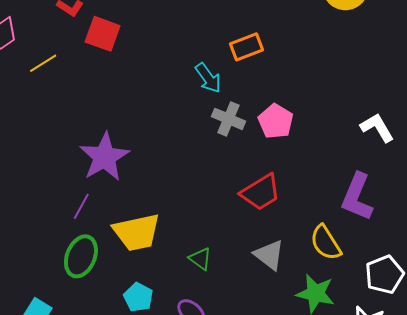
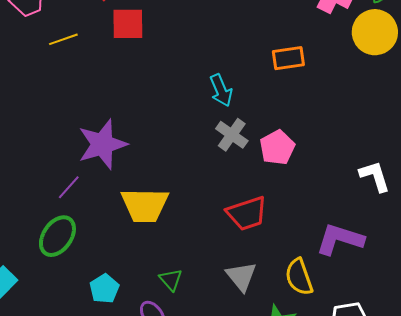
red square: (103, 34) -> (128, 24), turned -33
orange rectangle: (247, 47) -> (288, 58), moved
purple L-shape: (357, 197) -> (340, 239), turned 72
yellow trapezoid: (137, 232) -> (145, 205), moved
green triangle: (200, 259) -> (171, 280), moved

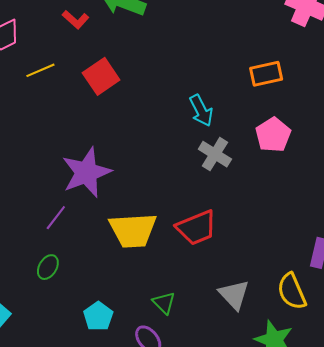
red square: (128, 24) -> (101, 76), moved, turned -30
pink pentagon: (277, 148) -> (273, 135), moved
red trapezoid: (247, 213) -> (197, 228), moved
green ellipse: (57, 236) -> (48, 267), size x0.6

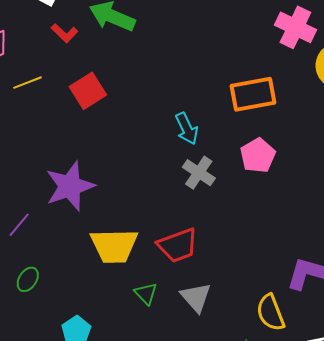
orange rectangle: (266, 74) -> (253, 94), size x1.4
purple line: (56, 218) -> (19, 225), moved
gray triangle: (234, 295) -> (196, 297), moved
green triangle: (164, 303) -> (146, 294), moved

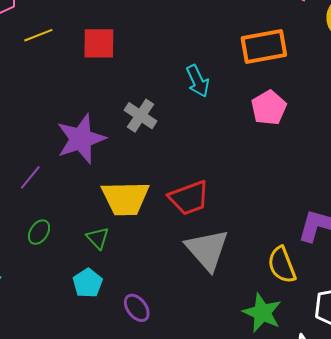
red square: (88, 91) -> (99, 43), turned 33
gray cross: (199, 173) -> (141, 116), moved
green triangle: (146, 294) -> (98, 238), moved
gray triangle: (196, 297) -> (207, 250), size x1.4

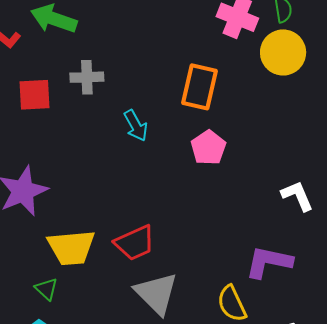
orange rectangle: (264, 47) -> (200, 87), turned -63
gray cross: (141, 116) -> (87, 77), moved, turned -32

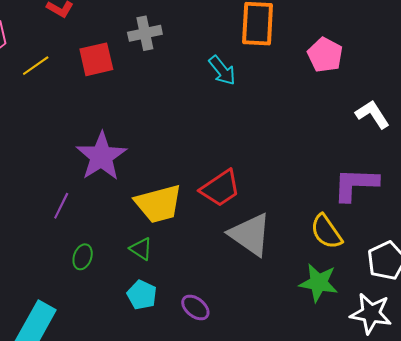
cyan arrow: (136, 126) -> (222, 70), moved
pink pentagon: (208, 148) -> (325, 55), moved

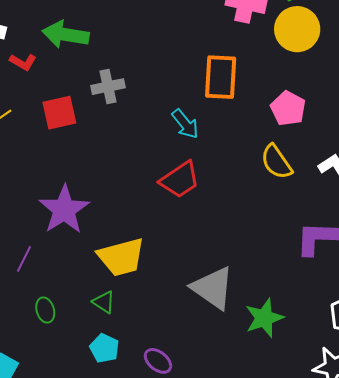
red trapezoid: (220, 188) -> (180, 180), moved
yellow semicircle: (326, 232) -> (276, 162), moved
green ellipse: (83, 257) -> (45, 310), turned -35
green star: (318, 283) -> (264, 318), moved, turned -30

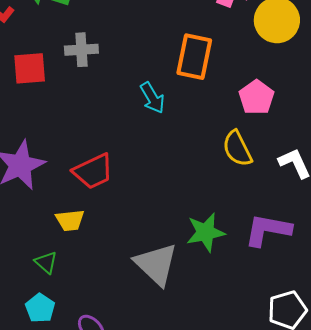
red trapezoid: (180, 180) -> (93, 171), moved
yellow trapezoid: (121, 257) -> (70, 220), size x0.6
green star: (264, 318) -> (206, 232), moved

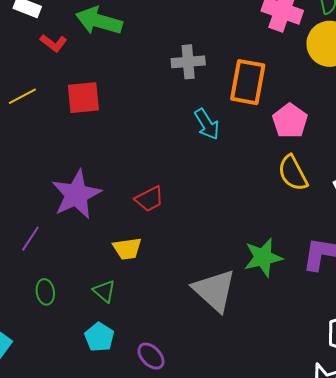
gray cross: (81, 50) -> (188, 62), moved
pink pentagon: (257, 97) -> (290, 121), moved
red trapezoid: (93, 171) -> (149, 199), size x0.7

